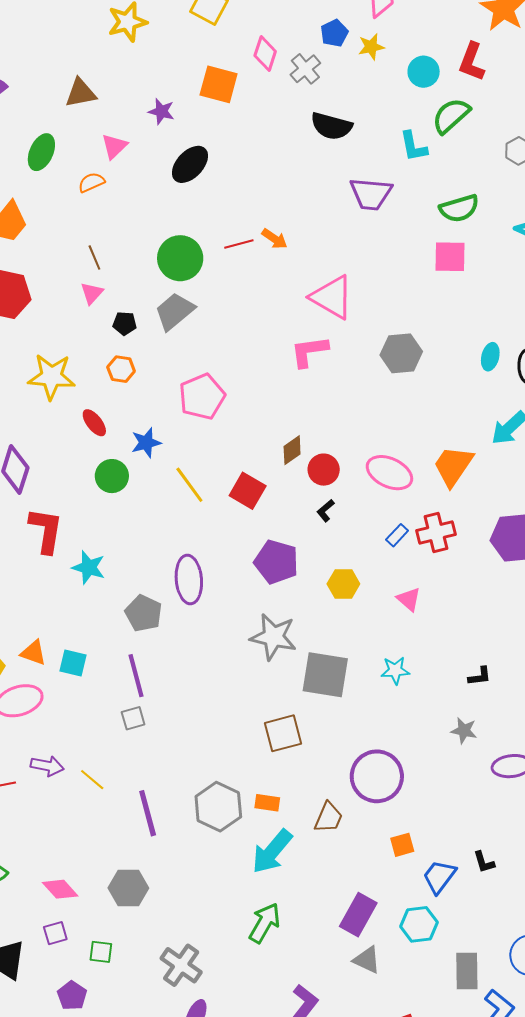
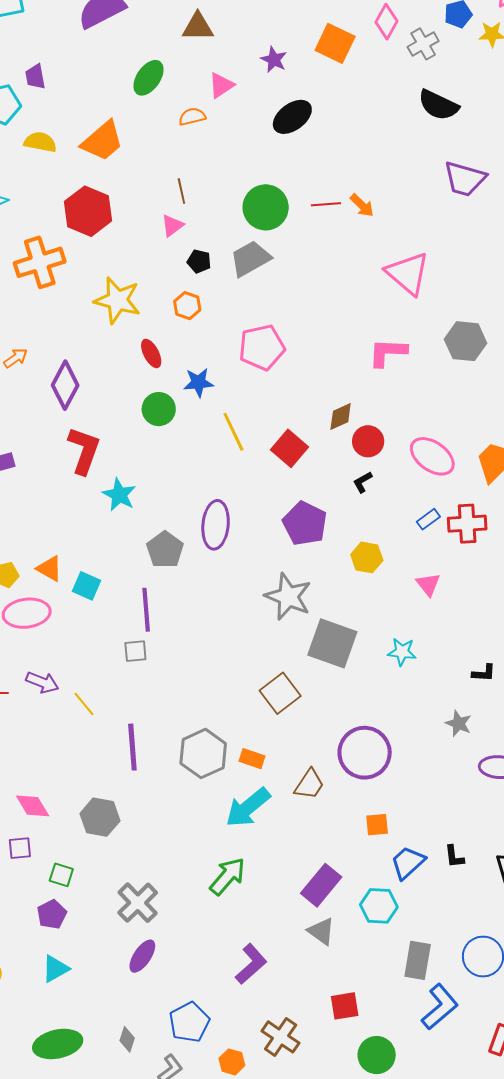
pink L-shape: (309, 351) -> (388, 352), moved
brown square: (283, 733) -> (280, 693), turned -33
purple pentagon: (72, 996) -> (52, 914), moved

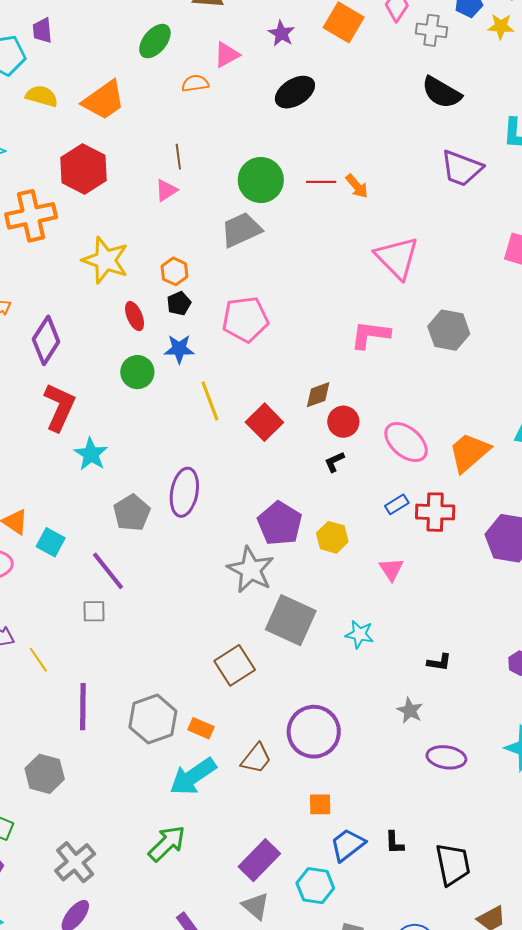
gray cross: (423, 44) -> (431, 30), turned 32
black pentagon: (199, 261) -> (179, 303), moved, turned 30
purple pentagon: (305, 523) -> (280, 523), moved
purple line: (146, 610) -> (108, 571), turned -39

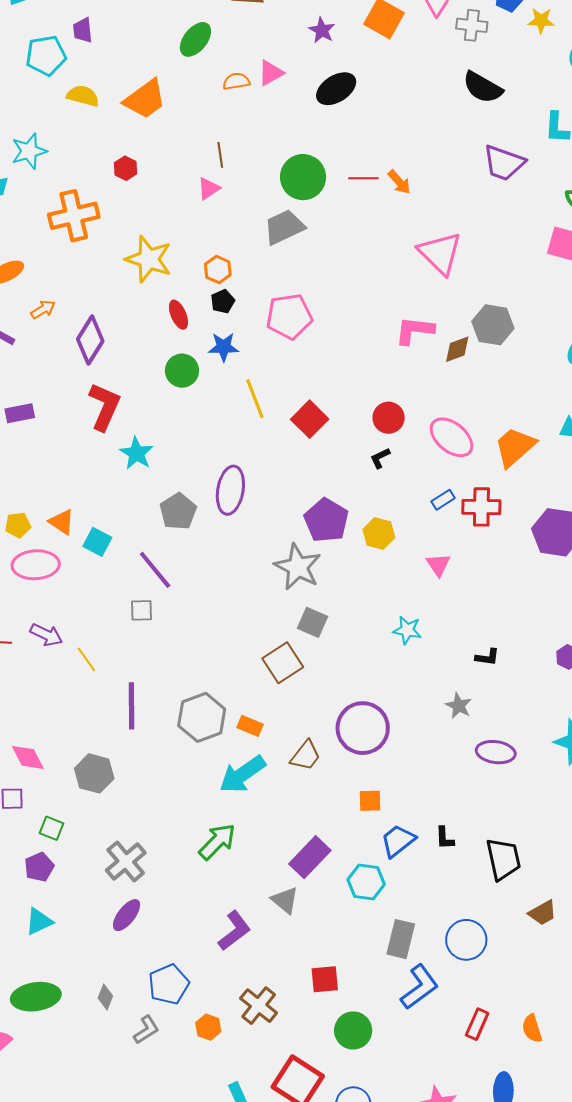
pink triangle: (227, 55) -> (271, 73), moved
red hexagon: (83, 169) -> (126, 168), size x0.5
brown diamond: (318, 395) -> (457, 349), moved
gray square: (291, 620) -> (312, 622), moved, size x0.6
gray triangle: (256, 906) -> (285, 900), moved

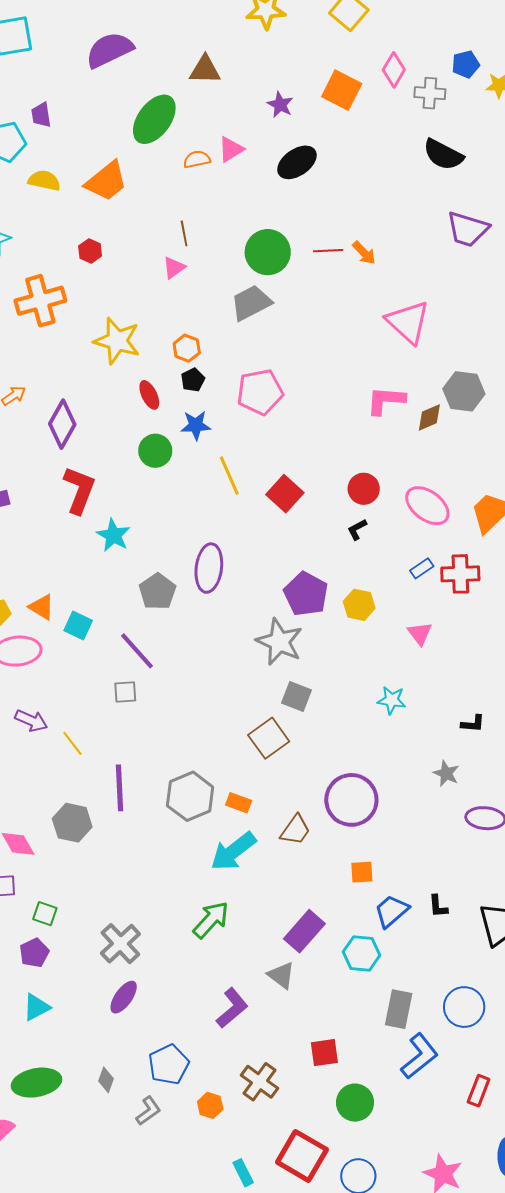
green ellipse: (195, 39) -> (154, 119), size x1.4
gray hexagon: (94, 773) -> (72, 823), moved

